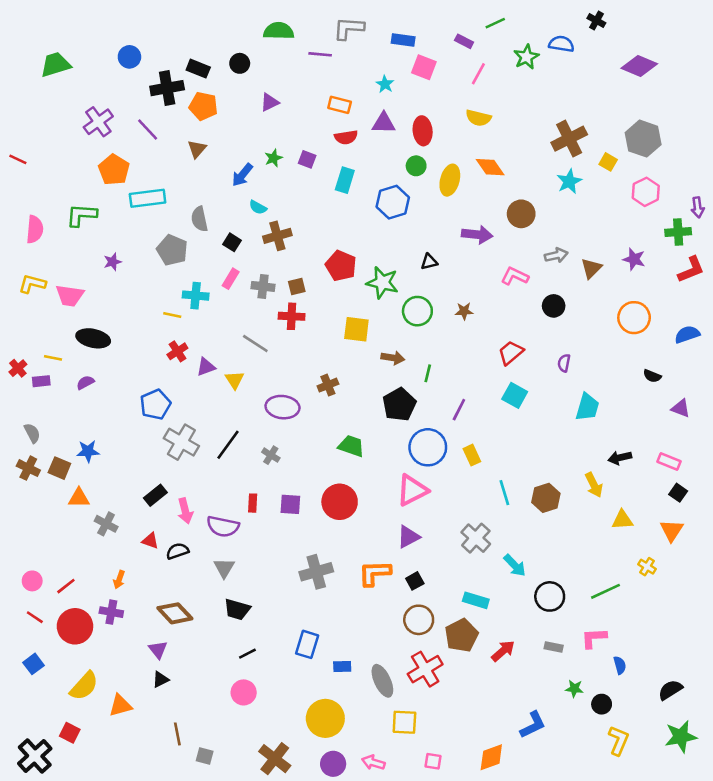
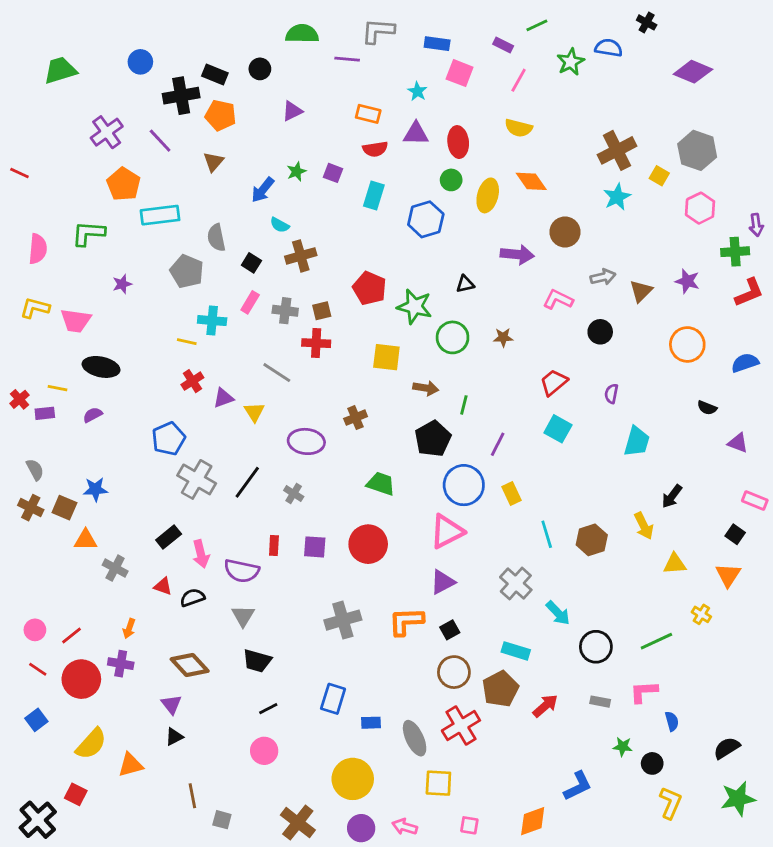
black arrow: (620, 458) -> (672, 496), turned -40
pink rectangle: (669, 462) -> (755, 501), moved

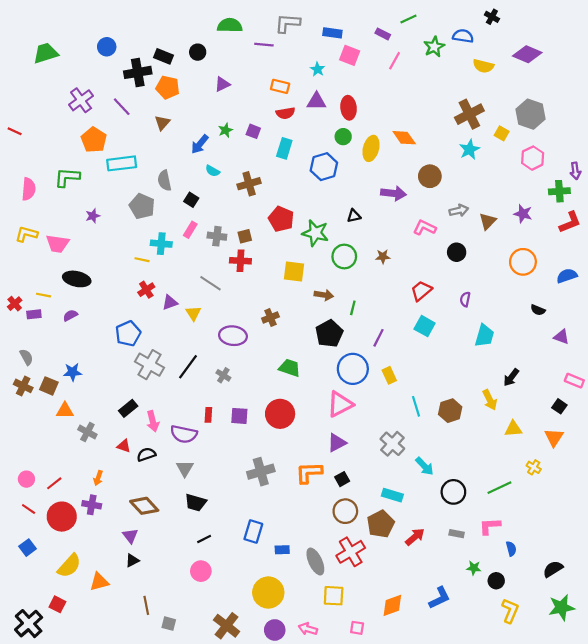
yellow semicircle: (519, 128) -> (483, 66), moved
brown cross: (301, 256) -> (249, 184), moved
orange diamond: (533, 821) -> (392, 605), moved

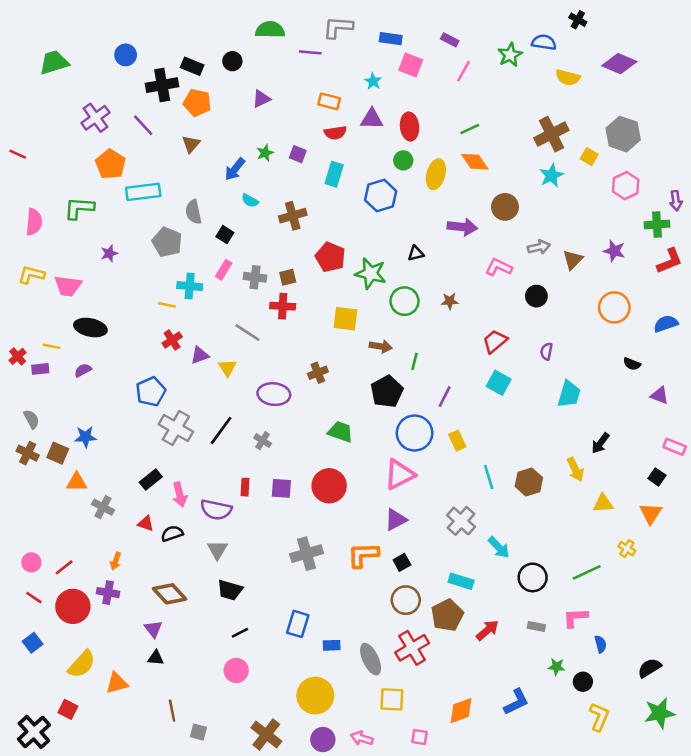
green line: (408, 19) -> (470, 129), moved
black triangle: (132, 560) -> (156, 658), turned 32

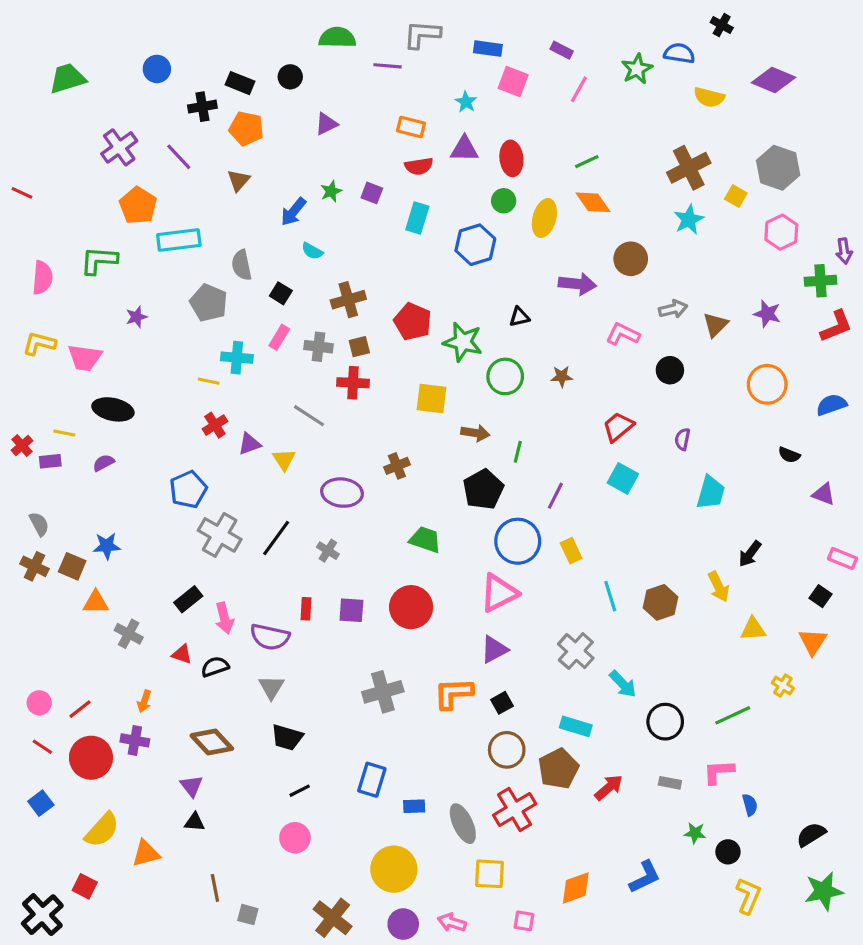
black cross: (162, 85) -> (202, 107), size x0.7
brown cross: (293, 216) -> (348, 300), moved

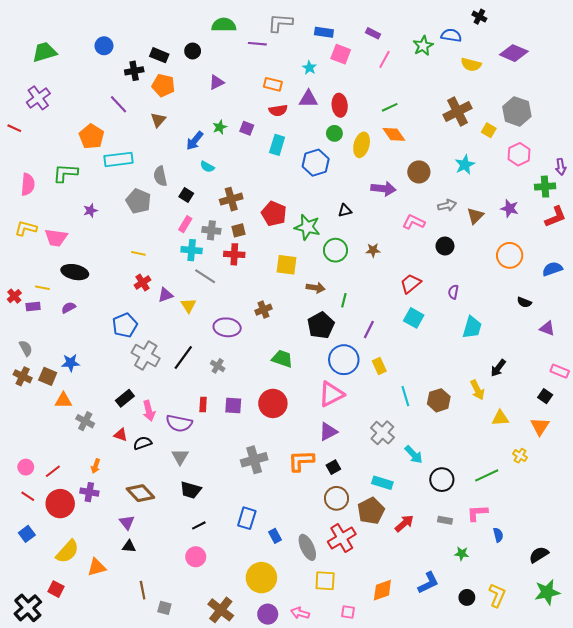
purple cross: (119, 147) -> (38, 98), moved
cyan star: (689, 220) -> (465, 165), moved
cyan cross: (237, 358) -> (192, 250), moved
blue rectangle: (414, 806) -> (275, 536), turned 64
black circle: (728, 852) -> (467, 597), moved

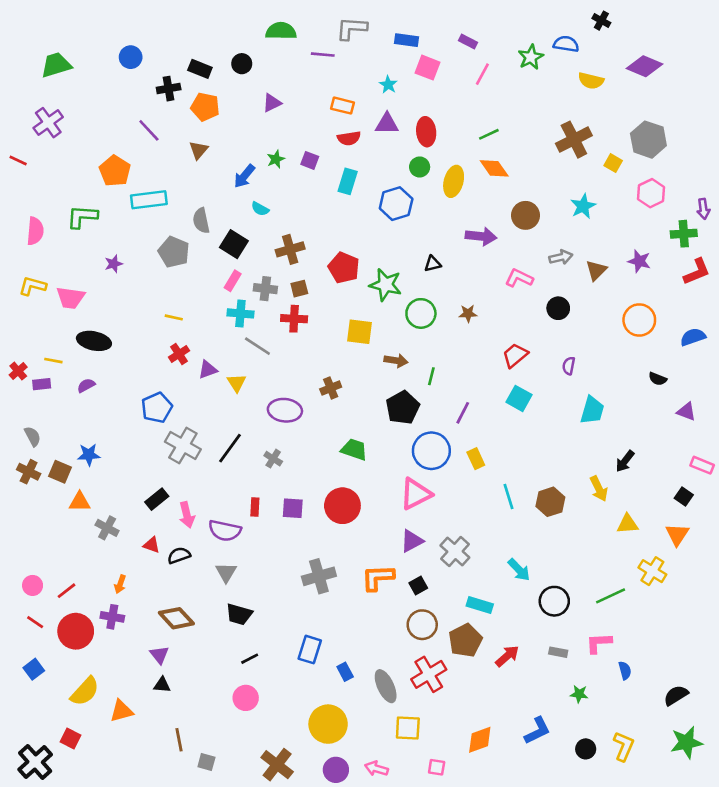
black square: (186, 195) -> (234, 244), size x1.5
gray cross: (382, 433) -> (455, 551), moved
yellow cross: (520, 456) -> (652, 571), size x1.5

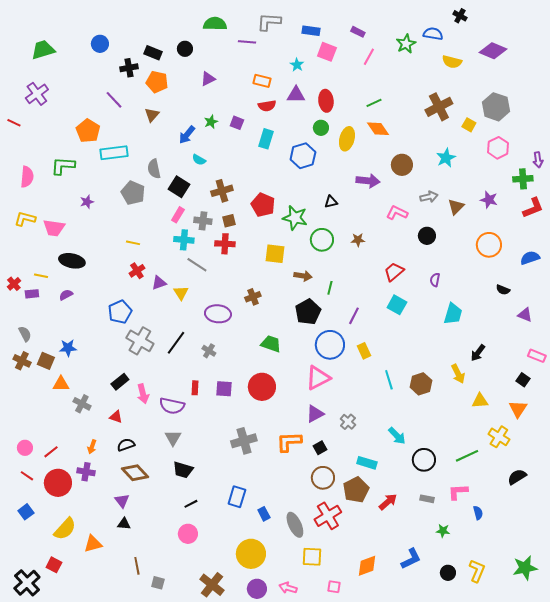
gray cross: (455, 551) -> (348, 422), size x0.7
black semicircle: (179, 555) -> (126, 445), moved
black semicircle: (676, 695) -> (517, 477), moved

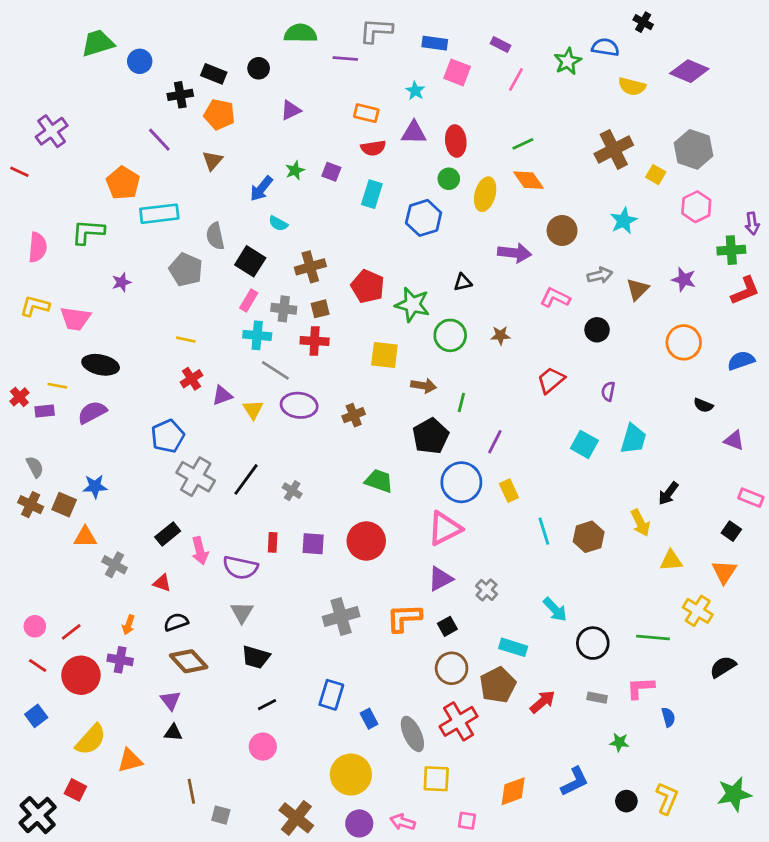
green trapezoid: (43, 50) -> (98, 43), moved
purple semicircle: (66, 295) -> (92, 412), size x1.5
cyan square: (397, 305) -> (584, 444), moved
purple ellipse: (218, 314) -> (299, 405), moved
green line: (467, 456) -> (653, 637), turned 30

